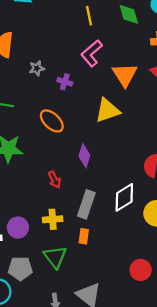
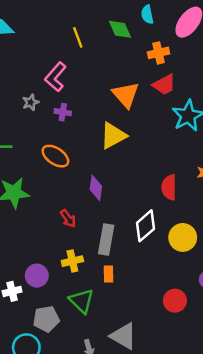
pink L-shape: (92, 53) -> (55, 77), moved

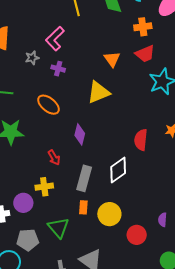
orange triangle: (126, 95) -> (112, 59), size x0.7
yellow circle: (183, 237) -> (109, 214), moved
yellow cross: (72, 261) -> (44, 187), moved

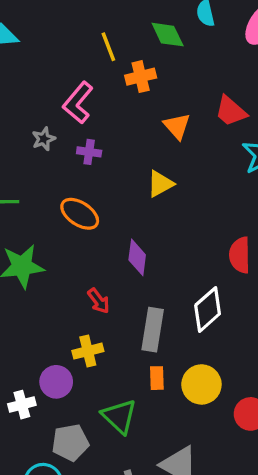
orange cross: (143, 27) -> (141, 77), moved
red trapezoid: (145, 54) -> (231, 111), turned 70
yellow triangle: (98, 92) -> (160, 184), size x0.7

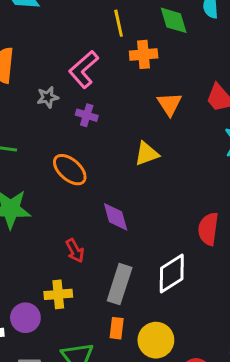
purple diamond: (137, 257) -> (116, 217), turned -32

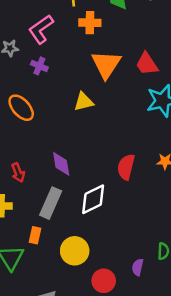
orange triangle: (169, 104) -> (106, 64), size x1.5
purple diamond: (116, 217) -> (61, 164), moved
orange rectangle: (117, 328) -> (35, 235), moved

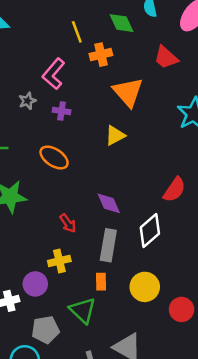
red trapezoid: (147, 64) -> (166, 57), moved
red semicircle: (126, 167) -> (174, 190), turned -145

